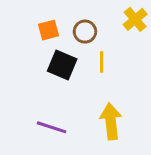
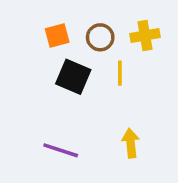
yellow cross: (135, 19) -> (145, 36), moved, turned 30
yellow arrow: (111, 121) -> (131, 143), size x0.7

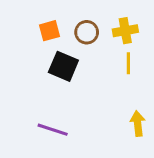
yellow line: (120, 73) -> (128, 63), moved
yellow arrow: (131, 143) -> (138, 124), moved

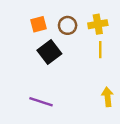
black square: (63, 66) -> (49, 52), turned 30

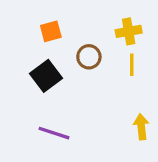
brown circle: (68, 25) -> (89, 57), moved
black square: (49, 52) -> (46, 76), moved

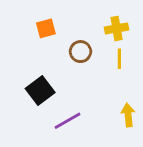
black square: (46, 76) -> (40, 90), moved
purple line: (54, 133) -> (68, 121), moved, turned -48

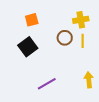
brown circle: (80, 52) -> (65, 38), moved
black square: (40, 90) -> (28, 47), moved

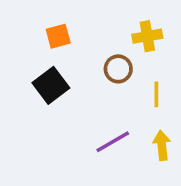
yellow line: (83, 41) -> (156, 94), moved
purple line: (47, 84) -> (113, 142), moved

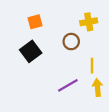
yellow line: (156, 94) -> (92, 66), moved

